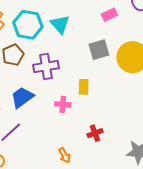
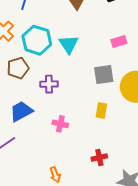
purple cross: (46, 67) -> (49, 84), size x0.7
yellow rectangle: (84, 87) -> (101, 111), moved
red cross: (95, 133) -> (99, 158), moved

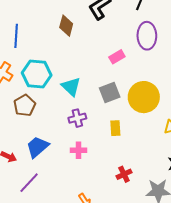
cyan triangle: (69, 44) -> (71, 87), moved
purple cross: (49, 84) -> (77, 118), moved

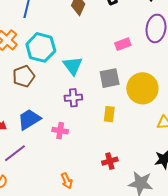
pink cross: (79, 150) -> (60, 131), moved

